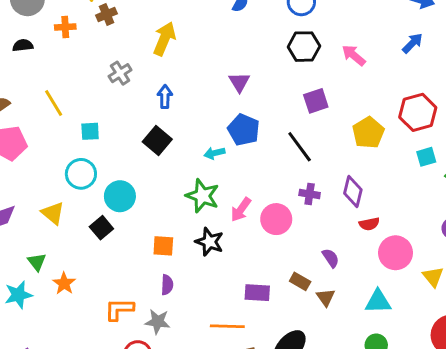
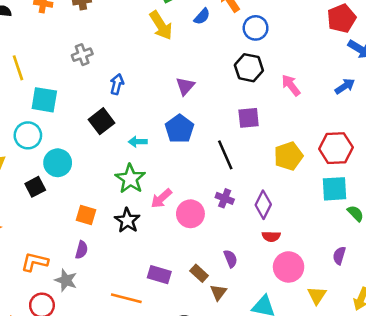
yellow arrow: (164, 39) -> (161, 25), moved, turned 112
cyan square: (90, 131) -> (44, 100), size x1.5
cyan arrow: (214, 153) -> (138, 142), moved
cyan square: (426, 157) -> (334, 189), size x1.5

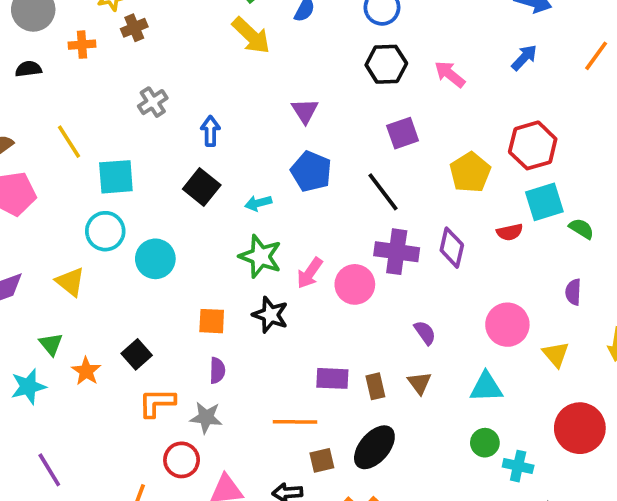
black square: (35, 187) -> (137, 354), moved
purple cross: (225, 198) -> (397, 252), size x1.6
red semicircle: (271, 236) -> (510, 232), moved
brown rectangle: (199, 273) -> (375, 386), moved, turned 48

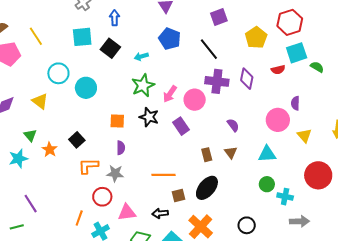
yellow line: (69, 142) -> (36, 36), moved
cyan square: (116, 177) -> (82, 37), moved
green star: (260, 256) -> (143, 85), turned 30
purple semicircle: (573, 292) -> (295, 103), moved
purple rectangle: (332, 378) -> (181, 126), moved, turned 54

